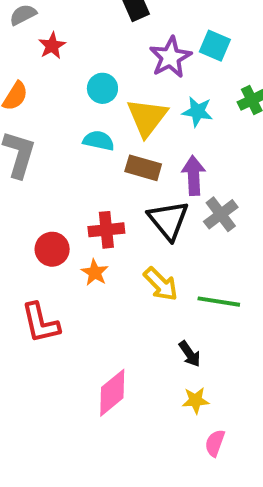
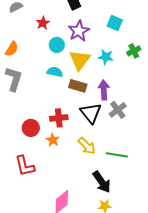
red star: (52, 46) -> (43, 23), moved
purple star: (170, 57) -> (79, 31), moved
black arrow: (190, 354) -> (102, 182), size x1.6

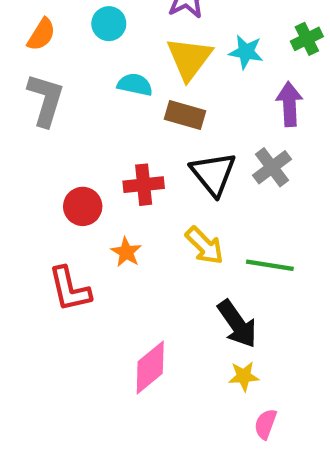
cyan circle: (57, 45) -> (109, 24), moved
purple arrow: (104, 90) -> (289, 104), moved
orange star: (53, 140) -> (126, 252), moved

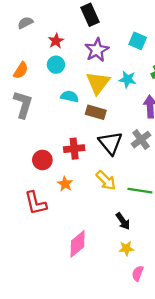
black arrow: (237, 324) -> (123, 221), size x0.7

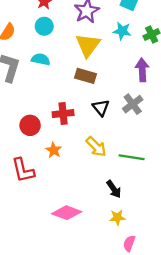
cyan star: (127, 79) -> (122, 31), moved
cyan semicircle: (70, 96) -> (41, 59), moved
black triangle: (110, 143) -> (101, 108), size x0.7
pink diamond: (78, 244) -> (67, 213), turned 60

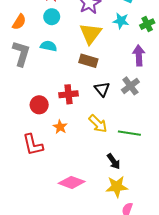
yellow star: (117, 217) -> (117, 187), size x1.5

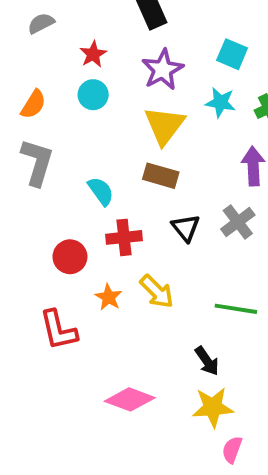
cyan semicircle: (49, 46) -> (101, 191), moved, turned 42
yellow arrow: (98, 124) -> (157, 291), moved

